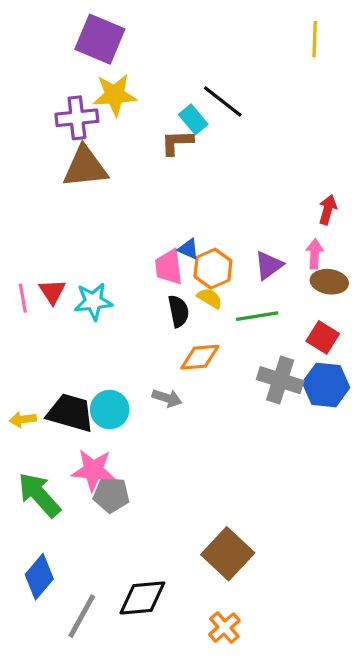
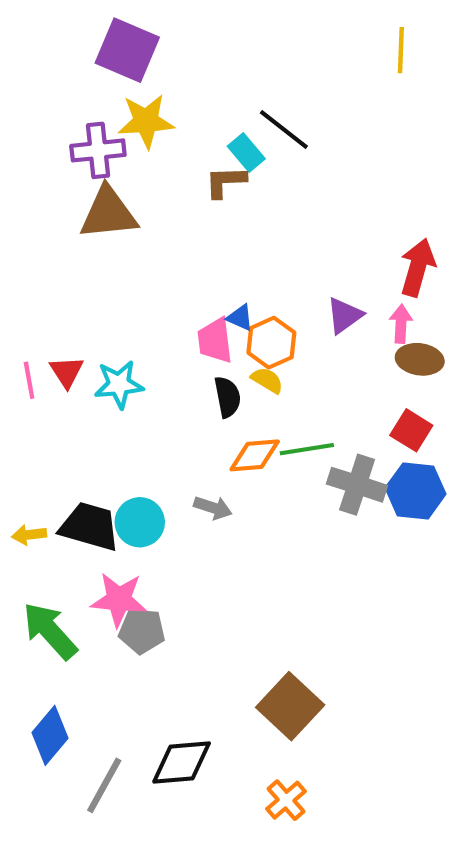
red arrow: (328, 210) -> (418, 267), size x1.5
purple triangle: (269, 265) -> (344, 315), moved
green line: (257, 316) -> (307, 449), moved

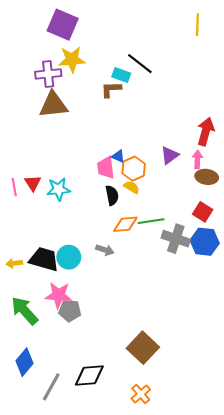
cyan rectangle: (246, 152) -> (121, 75), turned -30

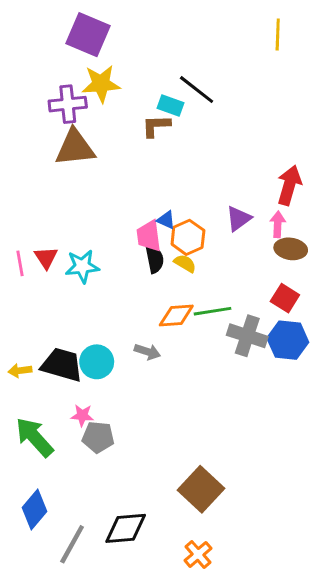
black semicircle: (112, 195) -> (155, 259), moved
pink star: (58, 295) -> (82, 415), size x0.6

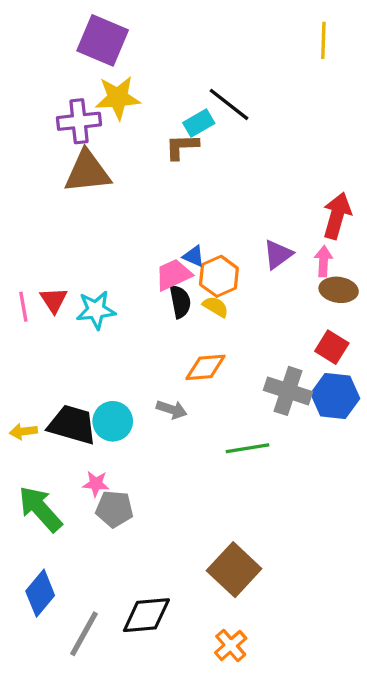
cyan rectangle: (171, 106) -> (199, 123), turned -50
pink trapezoid: (149, 236) -> (173, 275), turned 72
green line: (213, 311) -> (248, 448), moved

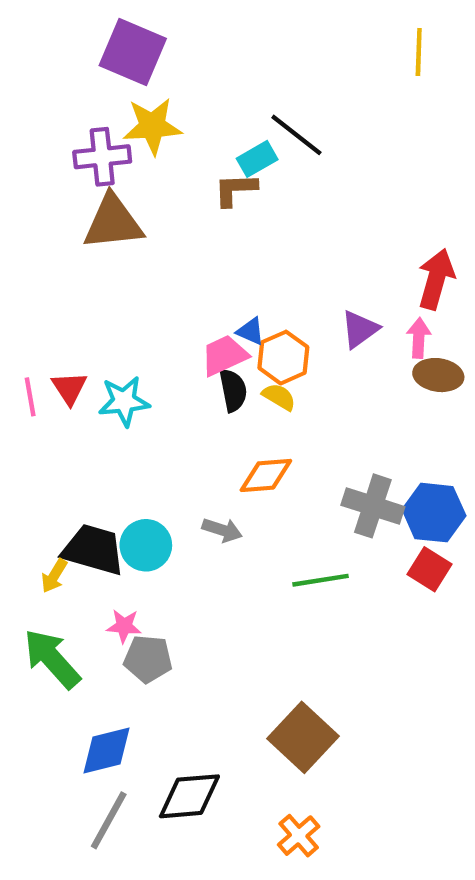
red square: (332, 347) -> (430, 569), moved
yellow arrow: (23, 431) -> (54, 576), moved, turned -52
blue diamond: (40, 593) -> (107, 750), moved, turned 36

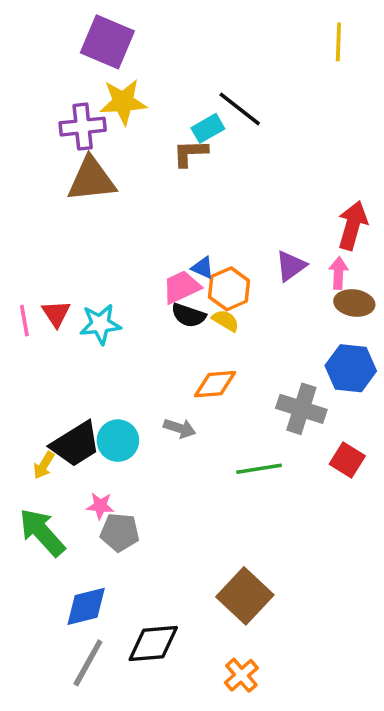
black semicircle: (233, 390) -> (188, 315), turned 120
blue hexagon: (434, 513) -> (351, 368), moved
black trapezoid: (93, 550) -> (76, 444), turned 132

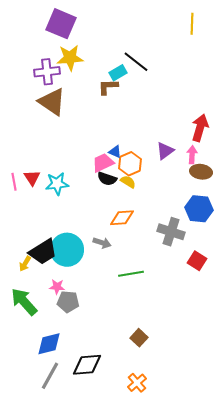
brown triangle: (91, 179) -> (52, 102), turned 40
cyan circle: (118, 441) -> (67, 250), size x1.4
green line: (259, 469) -> (131, 274), moved
brown square: (245, 596) -> (139, 338), size x0.6

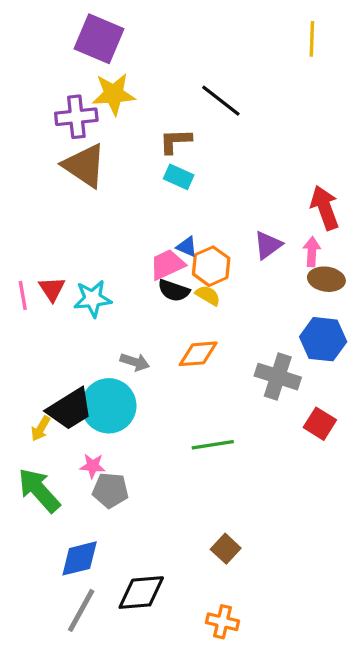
cyan rectangle: (118, 73) -> (179, 177), moved, turned 54
red arrow: (200, 128) -> (325, 208), turned -36
gray arrow: (102, 243) -> (135, 362), moved
orange cross: (137, 383) -> (222, 622), turned -36

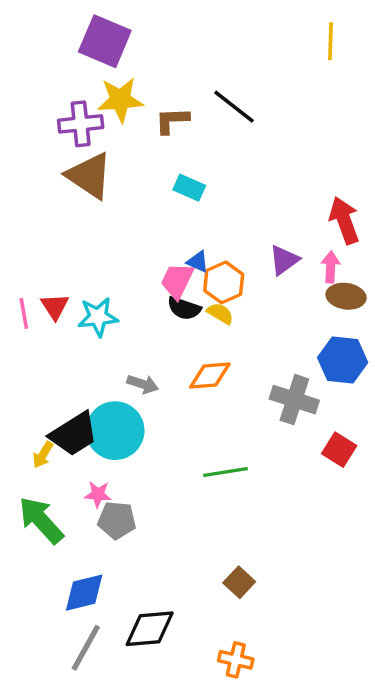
brown L-shape: (175, 141) -> (172, 120), moved
pink trapezoid: (167, 265) -> (177, 281), turned -39

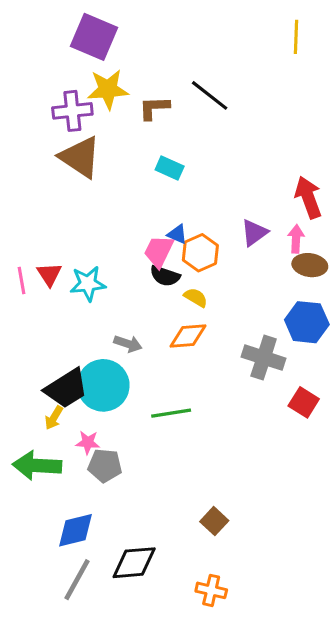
yellow semicircle: (220, 313) -> (196, 297), moved
yellow arrow: (43, 455) -> (54, 418), moved
green line: (225, 472) -> (171, 413), moved
green arrow: (41, 520) -> (37, 466), turned -45

